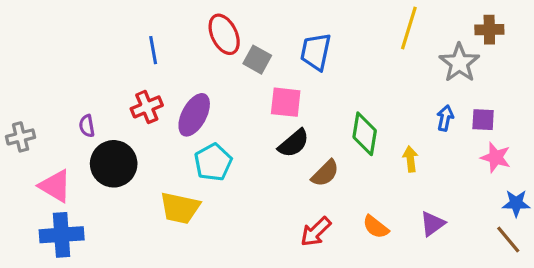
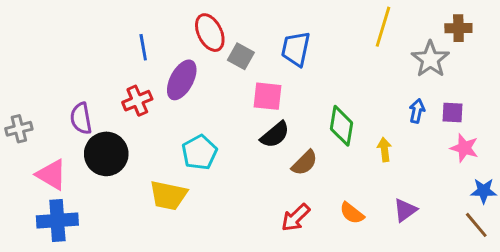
purple ellipse: (194, 115) -> (182, 80), moved
purple semicircle: (87, 126) -> (81, 118), size x1.5

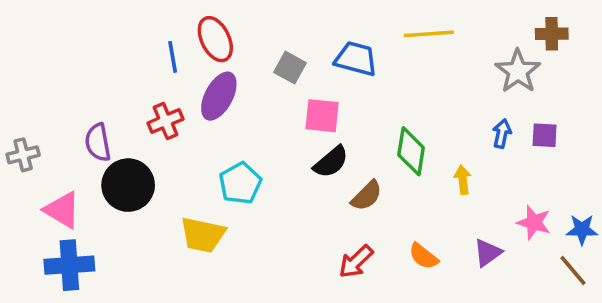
yellow line: (383, 27) -> (429, 34), moved, turned 69
red ellipse: (210, 33) -> (215, 39), moved
blue trapezoid: (296, 49) -> (356, 59), turned 93
pink star: (464, 148) -> (534, 222), moved

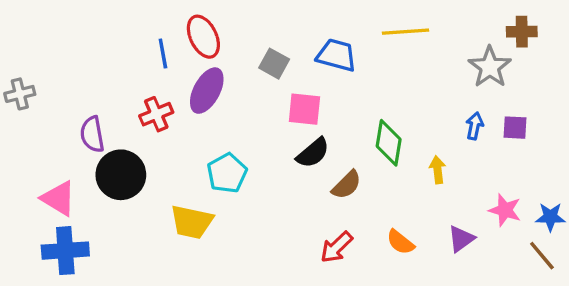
gray cross: (23, 155) -> (20, 94), moved

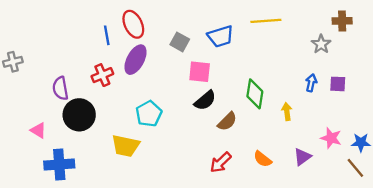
blue trapezoid: (336, 55) -> (221, 36), turned 148
gray star: (490, 67) -> (321, 44), size x0.7
pink triangle: (59, 198) -> (38, 130), size x0.7
blue cross: (65, 251) -> (59, 165), moved

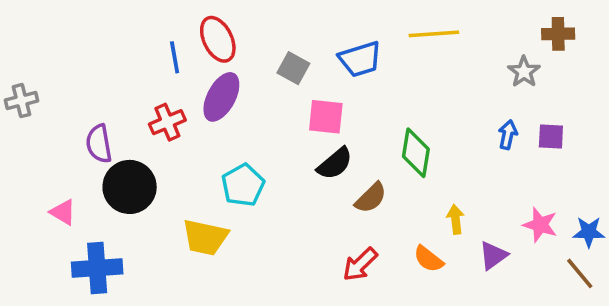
yellow arrow: (287, 112) -> (456, 219), moved

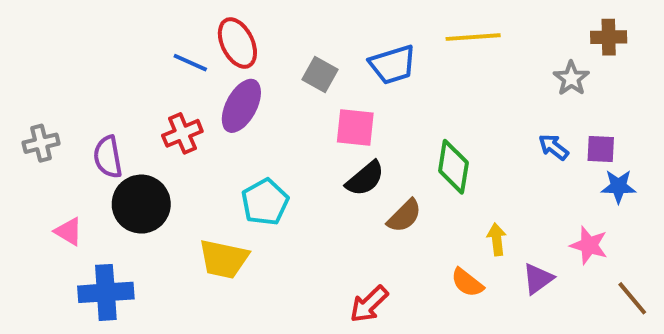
blue line: (175, 57) -> (190, 63), turned -56
gray cross: (21, 101) -> (41, 143), moved
blue arrow: (508, 135) -> (554, 147), turned -64
blue star: (589, 232) -> (618, 186), moved
red arrow: (360, 264) -> (369, 304), moved

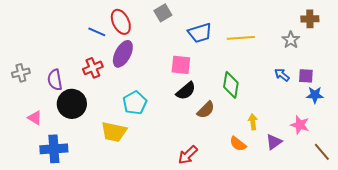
yellow line: (473, 37) -> (241, 38), moved
gray square: (320, 74) -> (163, 13), moved, turned 30

